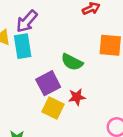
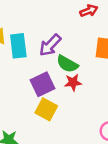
purple arrow: (27, 21) -> (50, 45), moved
red star: (77, 97) -> (73, 82), moved

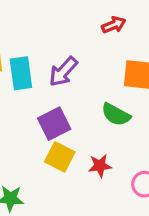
green semicircle: (67, 64) -> (116, 115), moved
red star: (73, 82) -> (100, 166), moved

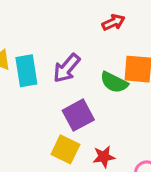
green semicircle: (116, 115) -> (114, 82), moved
purple square: (54, 124) -> (78, 115), moved

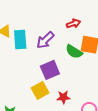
red arrow: (113, 22) -> (73, 24), moved
yellow square: (65, 149) -> (40, 90), turned 30

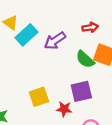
cyan rectangle: (20, 39) -> (27, 35), turned 42
purple square: (50, 70) -> (81, 91), moved

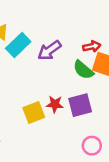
red arrow: (90, 27) -> (92, 46), moved
red star: (64, 109) -> (55, 104), moved

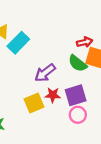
purple arrow: (49, 50) -> (45, 73), moved
pink circle: (92, 146) -> (78, 115), moved

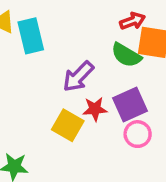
cyan rectangle: (18, 43) -> (31, 36), turned -50
yellow square: (34, 103) -> (68, 125), turned -30

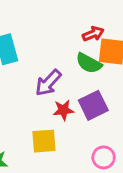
yellow square: (68, 125) -> (44, 141), moved, turned -32
pink circle: (138, 134) -> (104, 157), moved

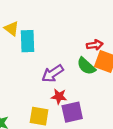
purple square: (93, 105) -> (72, 112), moved

